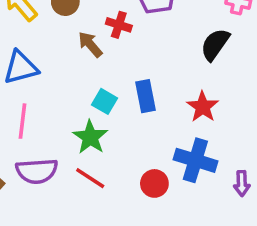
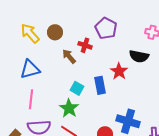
black semicircle: (215, 44) -> (139, 56), turned -114
red star: (203, 107) -> (119, 71), moved

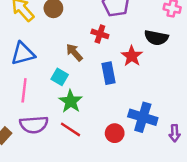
red cross: (85, 45) -> (100, 34), moved
brown arrow: (69, 56) -> (74, 52), moved
cyan square: (77, 88) -> (60, 77), moved

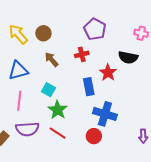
red cross: (100, 34) -> (82, 54), turned -32
brown arrow: (74, 52) -> (52, 59), moved
blue cross: (143, 117) -> (105, 114), moved

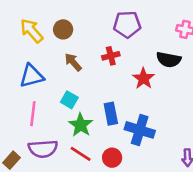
purple pentagon: (95, 29) -> (127, 24), turned -30
blue rectangle: (89, 87) -> (111, 114), moved
red circle: (94, 136) -> (112, 158), moved

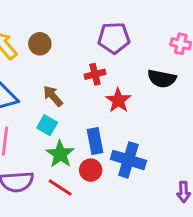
brown arrow: (73, 62) -> (53, 96), moved
red star: (143, 78) -> (118, 100), moved
red circle: (112, 158) -> (91, 170), moved

